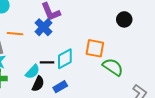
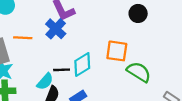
black circle: (124, 19) -> (138, 13), moved

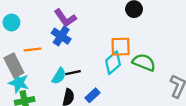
cyan diamond: (82, 65) -> (113, 63), moved
cyan semicircle: (45, 81) -> (59, 76), moved

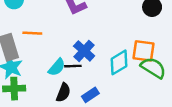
blue cross: (61, 36) -> (84, 51), moved
orange square: (121, 47) -> (143, 51), moved

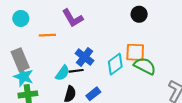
orange line: (32, 33) -> (47, 35), moved

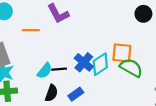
black circle: (139, 14) -> (143, 14), moved
blue cross: (85, 57) -> (84, 62), moved

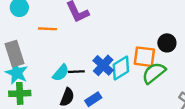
black circle: (143, 14) -> (167, 43), moved
green semicircle: (131, 68) -> (154, 73), turned -70

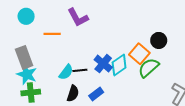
orange square: (144, 57) -> (139, 54), turned 36

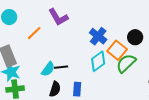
orange line: (52, 34) -> (34, 33), turned -42
blue cross: (103, 64) -> (98, 36), moved
blue rectangle: (96, 94) -> (77, 89), turned -48

